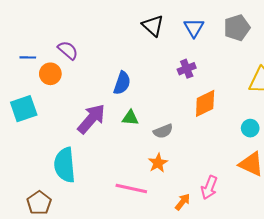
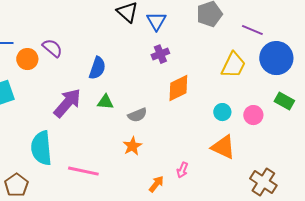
blue triangle: (194, 28) -> (156, 21), moved
purple semicircle: (68, 50) -> (52, 48), moved
pink arrow: (209, 188) -> (182, 170), size x0.7
pink line: (131, 189) -> (83, 171), moved

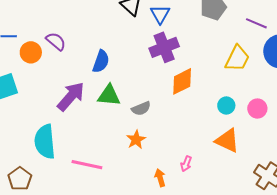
purple cross: (160, 54) -> (164, 47), size x1.6
green triangle: (105, 102) -> (109, 95), size x1.4
orange arrow: (156, 184) -> (160, 178), turned -54

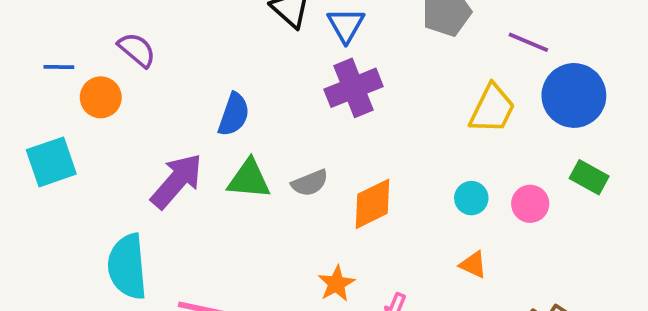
purple semicircle: (56, 41) -> (137, 50), moved
orange diamond: (182, 81) -> (372, 204), moved
gray semicircle: (141, 109) -> (310, 183), moved
orange star: (136, 140) -> (336, 284), moved
orange triangle: (227, 141) -> (473, 265), size x0.6

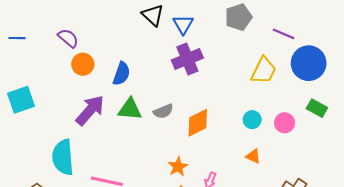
blue line: (59, 67) -> (17, 38), moved
orange circle: (101, 97) -> (83, 64), moved

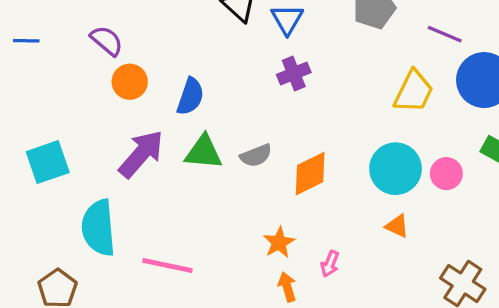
purple cross: (187, 59) -> (294, 73), size x0.7
cyan square: (21, 100) -> (48, 162), moved
cyan circle: (252, 120) -> (396, 169), size x1.8

